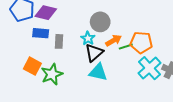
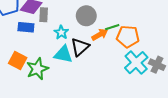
cyan star: (88, 38) -> (61, 32), moved
gray rectangle: (59, 41) -> (44, 15), moved
green line: (126, 47) -> (112, 27), moved
cyan triangle: (98, 72) -> (63, 54), moved

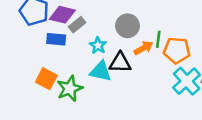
gray rectangle: (44, 15) -> (77, 25), turned 48
green line: (112, 27) -> (158, 39), turned -64
black triangle: (80, 47) -> (120, 63), turned 42

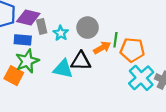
gray rectangle: (77, 25) -> (42, 26), turned -64
cyan star: (98, 45) -> (61, 33), moved
green star: (70, 89) -> (27, 61), moved

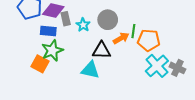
cyan triangle: (63, 69) -> (90, 70), moved

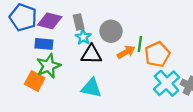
gray rectangle: (66, 19) -> (79, 22), moved
orange pentagon: (149, 40) -> (157, 54), turned -30
black triangle: (102, 51) -> (91, 54), moved

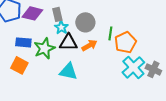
blue rectangle: (44, 44) -> (23, 42), moved
orange arrow: (126, 52) -> (89, 45), moved
green star: (49, 66) -> (44, 48), moved

